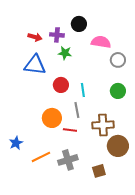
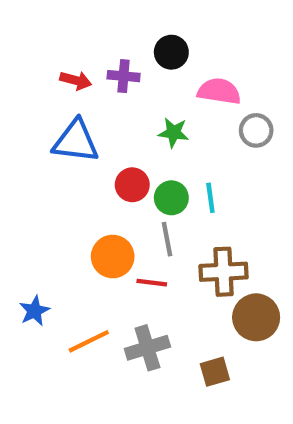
green star: (65, 53) -> (174, 133), moved
cyan line: (83, 90) -> (210, 198), moved
green circle: (118, 91) -> (171, 198), moved

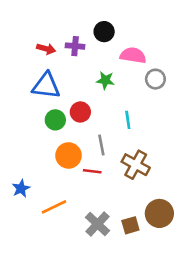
green circle: (171, 198) -> (55, 120), moved
brown cross: (224, 272) -> (136, 165), turned 32
brown circle: (256, 317) -> (159, 213), moved
gray cross: (147, 348) -> (97, 224), moved, turned -30

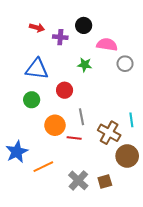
red arrow: (46, 49) -> (37, 28), moved
green circle: (55, 120) -> (32, 100), moved
cyan line: (128, 120) -> (131, 120), moved
blue star: (21, 188) -> (17, 152), size x1.5
brown circle: (159, 213) -> (127, 156), moved

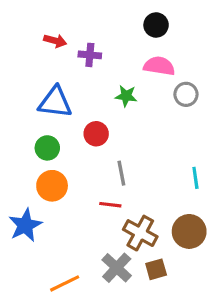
black circle: (84, 25) -> (156, 25), moved
orange circle: (55, 125) -> (52, 186), moved
brown cross: (109, 133) -> (140, 233), moved
orange line: (43, 167) -> (65, 283), moved

